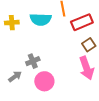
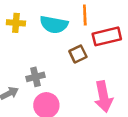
brown square: (89, 45) -> (78, 54), moved

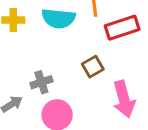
brown square: (78, 54) -> (93, 67), moved

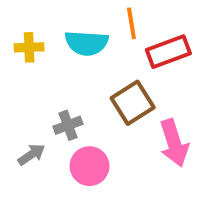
brown square: (93, 67) -> (133, 103), size x1.5

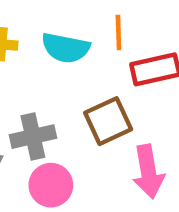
gray cross: (68, 125) -> (33, 137), size x1.4

